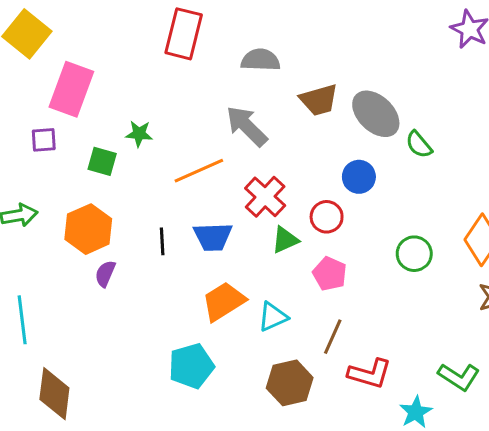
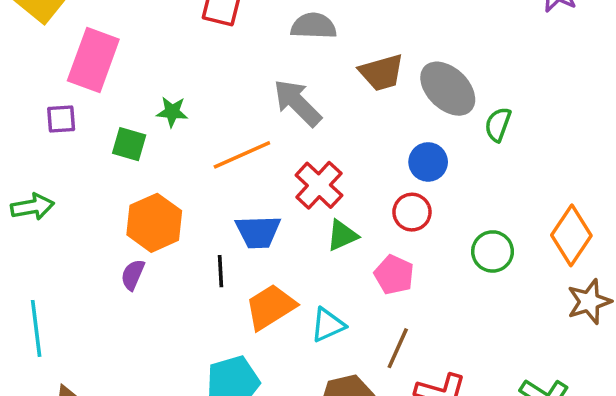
green semicircle: (419, 145) -> (498, 124), turned 60
red circle: (327, 217) -> (412, 212), moved
orange hexagon: (88, 229) -> (154, 223), moved
black line: (162, 241) -> (220, 271), moved

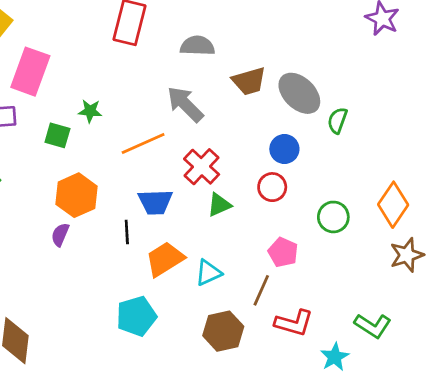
pink pentagon: (394, 275) -> (283, 252), moved

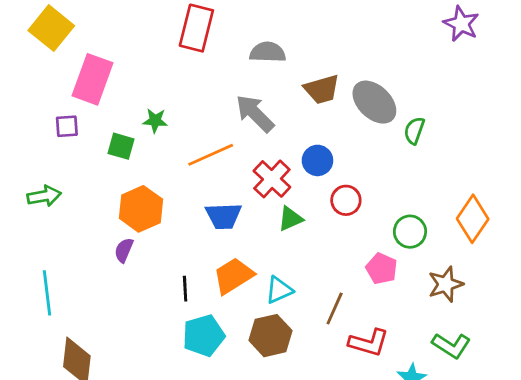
blue circle: (284, 149) -> (317, 160), moved
black line: (127, 232) -> (185, 289), moved
pink pentagon: (283, 252) -> (382, 269), moved
brown star: (407, 255) -> (446, 284), moved
brown hexagon: (223, 331) -> (270, 336), moved

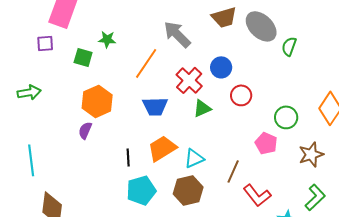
orange line: (211, 155) -> (146, 63), turned -32
red L-shape: (369, 343) -> (257, 195), turned 36
green L-shape: (451, 345) -> (315, 197), turned -76

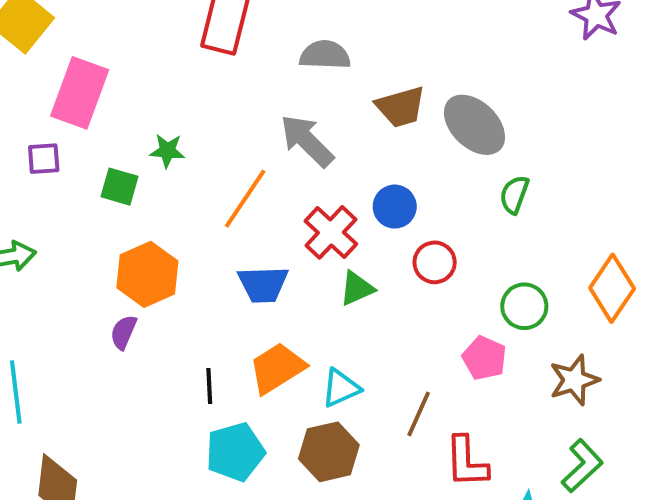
green semicircle: (289, 46) -> (514, 195), moved
red L-shape: (257, 195) -> (466, 462), turned 36

